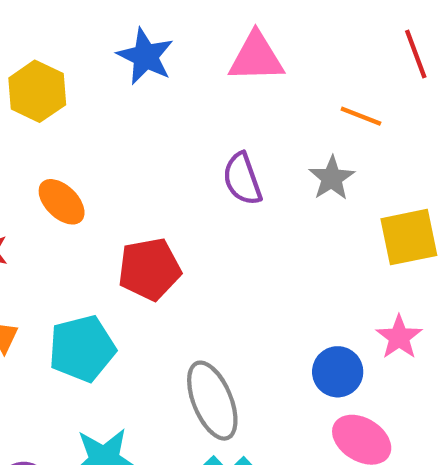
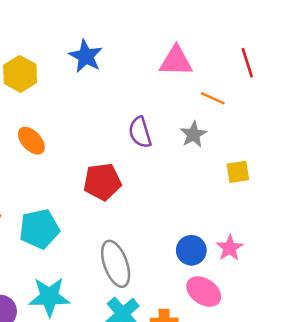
pink triangle: (256, 57) -> (176, 61), moved
yellow square: (409, 237) -> (238, 172), size x0.7
red pentagon: (149, 269) -> (102, 182), moved
pink star: (399, 337) -> (230, 248), moved

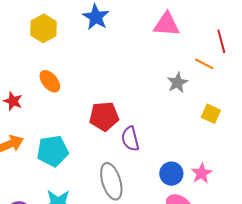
red line: (247, 63) -> (221, 41), moved
orange line: (213, 98) -> (204, 64), moved
purple semicircle: (140, 132) -> (130, 139), moved
yellow square: (238, 172) -> (211, 114), turned 30

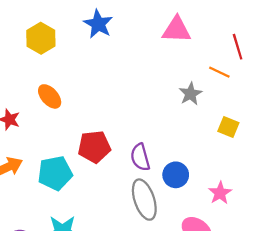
red pentagon: (104, 116) -> (94, 147), moved
blue circle: (171, 174) -> (176, 175), moved
gray ellipse: (111, 181) -> (144, 200), moved

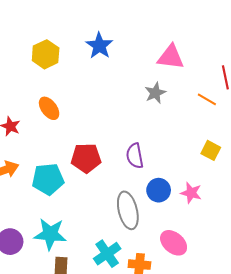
gray star: (190, 94) -> (155, 93), moved
purple semicircle: (140, 157) -> (135, 156), moved
pink star: (220, 193) -> (191, 193), moved, turned -30

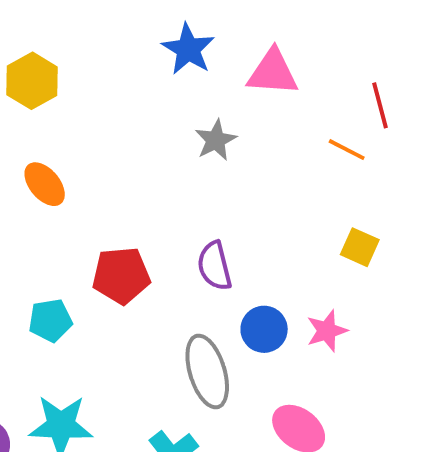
blue star: (99, 46) -> (188, 49), moved
gray star: (155, 93) -> (216, 140), moved
cyan pentagon: (48, 179) -> (50, 320), size x0.7
pink star: (191, 193) -> (327, 331), turned -30

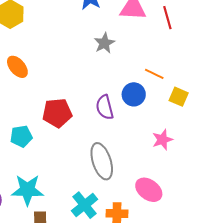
red line: (380, 105) -> (167, 18), moved
orange line: (347, 150) -> (154, 74), moved
blue circle: (264, 329) -> (134, 94), moved

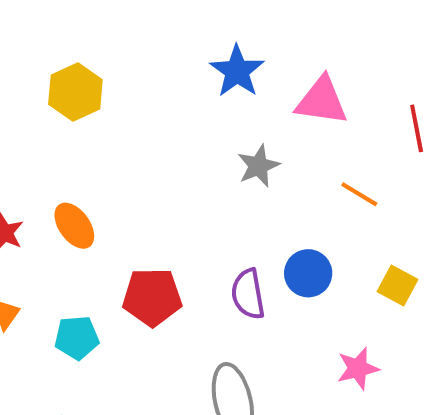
red line: (167, 18) -> (417, 128), moved
orange ellipse: (17, 67) -> (74, 226), moved
orange line: (154, 74) -> (359, 194), moved

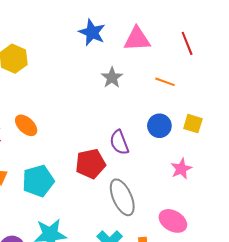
blue circle: (308, 273) -> (159, 126), moved
red pentagon: (152, 297) -> (91, 164), moved
cyan pentagon: (77, 338) -> (38, 181), size x1.4

